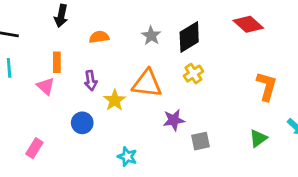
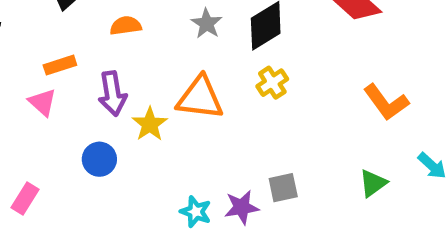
orange rectangle: (57, 62) -> (60, 65), turned 72
purple arrow: (91, 81) -> (113, 94), size x1.4
orange L-shape: (267, 86) -> (386, 102), turned 128
purple star: (174, 120) -> (242, 207), moved
cyan star: (127, 157) -> (196, 212), moved

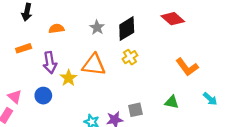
pink triangle: (42, 102) -> (15, 97), moved
green triangle: (373, 183) -> (172, 102), moved, turned 48

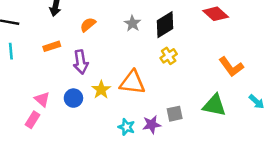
orange semicircle: (56, 29) -> (88, 25), turned -32
orange triangle: (94, 65) -> (132, 82), moved
yellow star: (69, 78) -> (101, 90), moved
green triangle: (172, 102) -> (214, 105), size x1.5

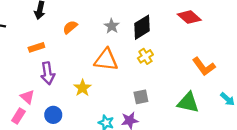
purple arrow: (81, 62) -> (48, 73), moved
orange triangle: (132, 82) -> (106, 60), moved
blue circle: (73, 98) -> (53, 115), moved
gray square: (175, 114) -> (141, 97), moved

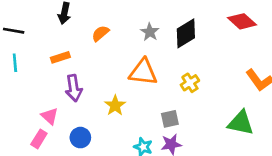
yellow cross: (145, 56) -> (190, 83), moved
gray square: (141, 97) -> (170, 119), moved

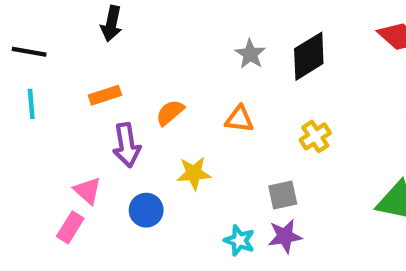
orange semicircle: (100, 33) -> (170, 113), moved
orange triangle: (143, 72) -> (239, 119), size x0.6
yellow star: (115, 105) -> (194, 173), turned 30
blue circle: (80, 138) -> (146, 210), moved

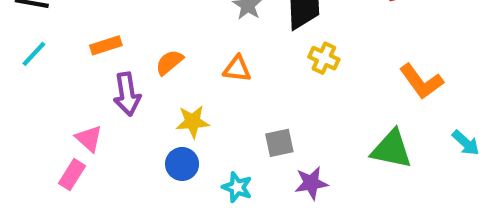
cyan line: (31, 104) -> (34, 54), turned 48
yellow cross: (315, 136) -> (324, 58), moved, turned -32
blue circle: (146, 210) -> (182, 164), moved
purple star: (285, 236) -> (311, 183), moved

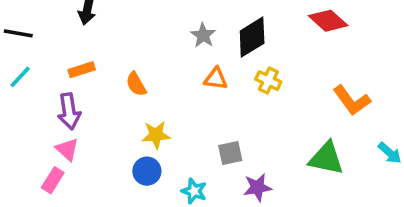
orange semicircle: (169, 62) -> (136, 84), turned -80
orange triangle: (237, 69) -> (216, 79), moved
purple arrow: (127, 94) -> (69, 111), moved

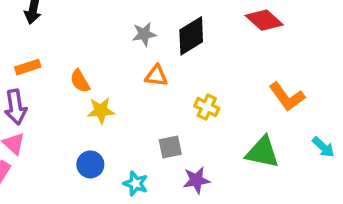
gray star: (203, 35) -> (144, 34), turned 30
yellow cross: (268, 81) -> (207, 107), moved
yellow star: (156, 135) -> (101, 111), moved

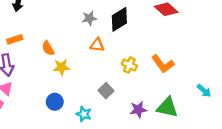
orange L-shape: (287, 97) -> (163, 64), moved
gray square: (170, 147) -> (106, 91), turned -32
green triangle: (262, 152) -> (167, 107), moved
purple star: (196, 180) -> (138, 110), moved

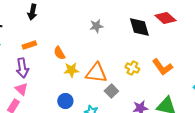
black diamond: (119, 19) -> (139, 27), moved, turned -75
orange triangle: (97, 45) -> (96, 73), moved, size x1.6

